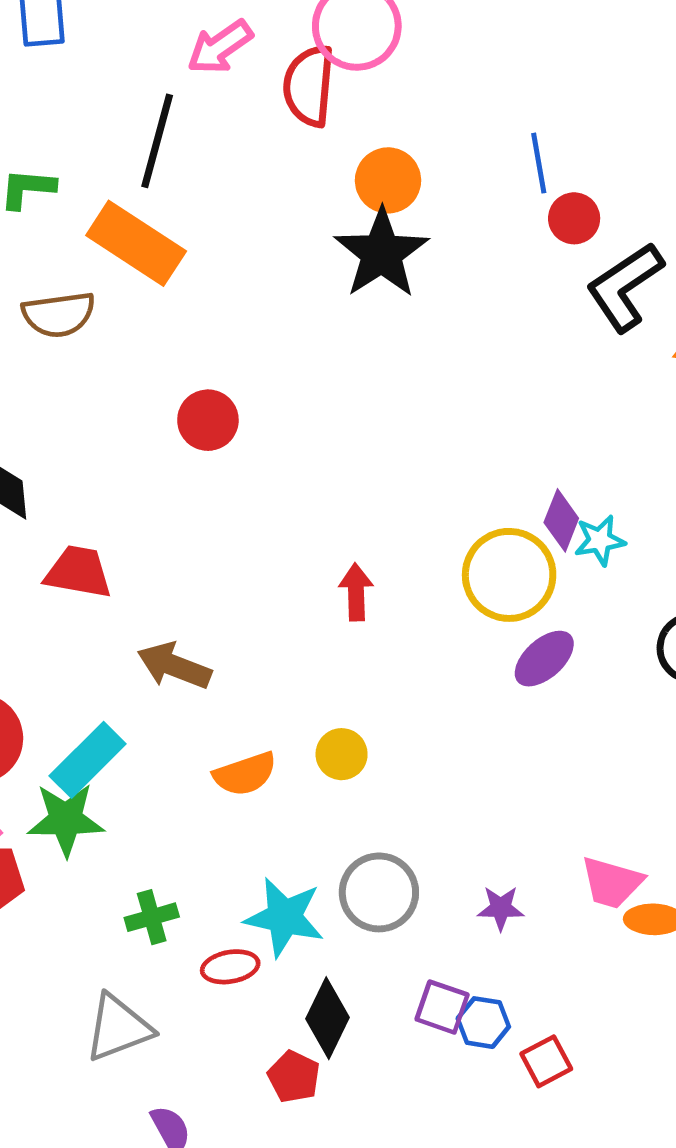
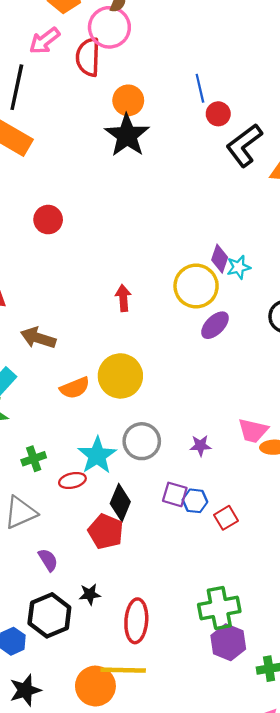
yellow circle: (342, 754) -> (120, 376), size x1.8
cyan star: (284, 917) -> (97, 455), turned 30
red pentagon: (294, 1077) -> (106, 531), size x1.4

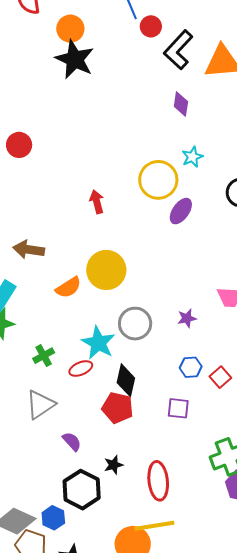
purple diamond: (220, 259) -> (181, 104), moved
purple square: (175, 494) -> (178, 408), moved

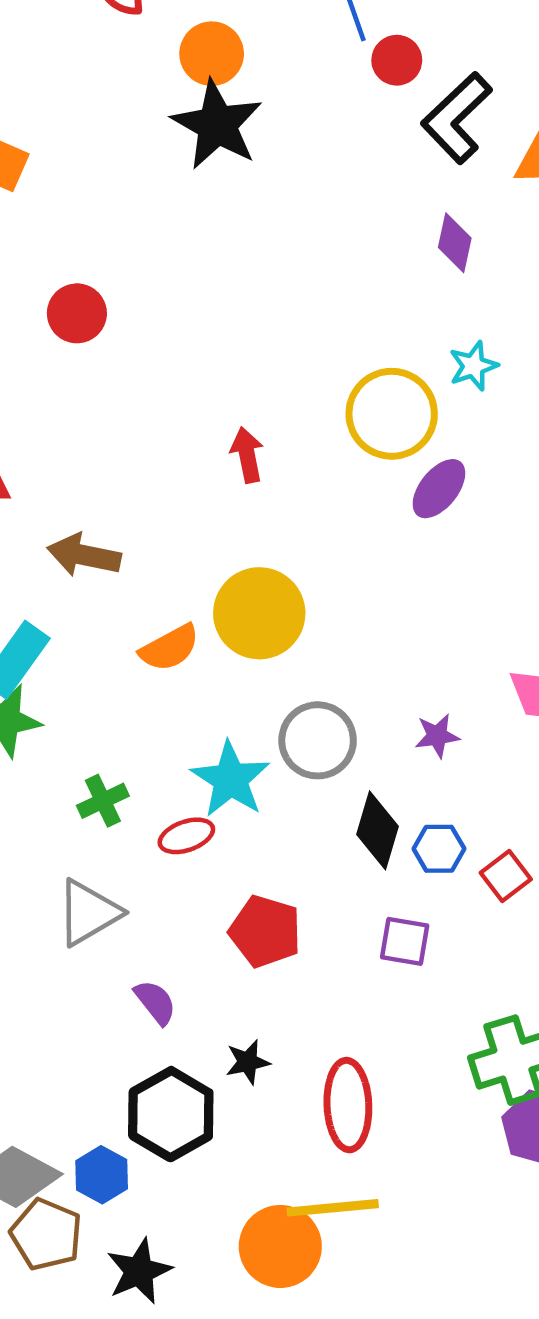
black diamond: (126, 380) -> (378, 830), moved

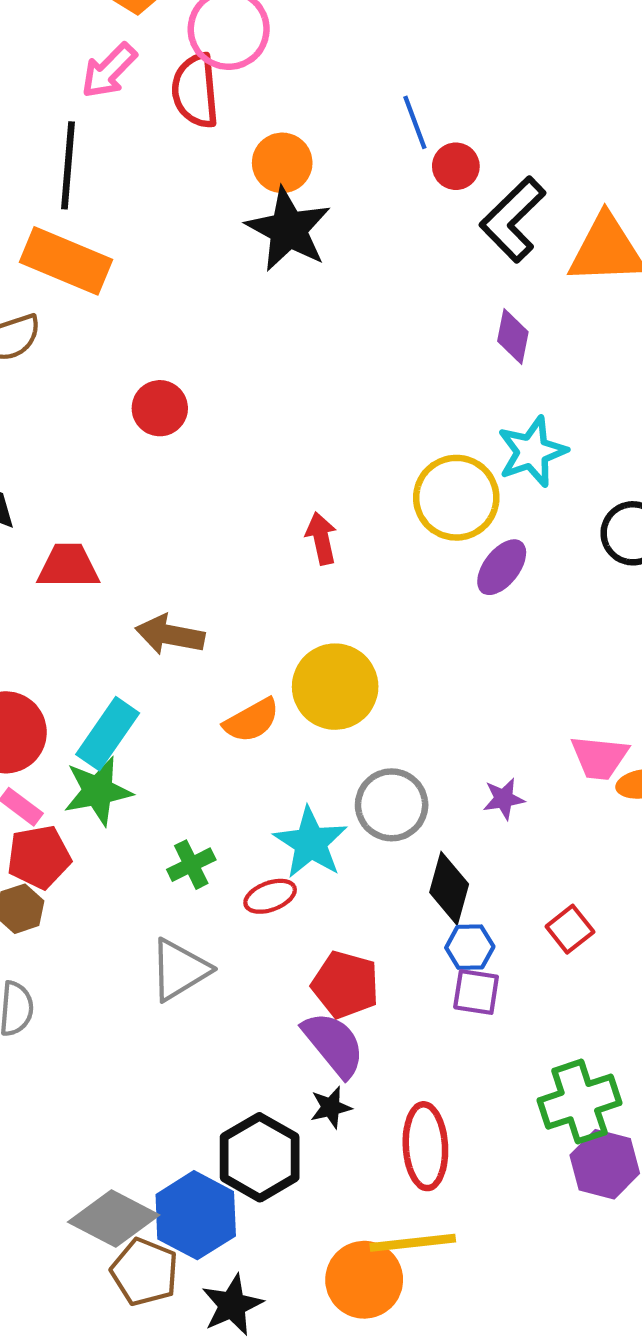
cyan star: (473, 366) -> (532, 452), size x1.5
blue hexagon: (439, 849) -> (470, 947), moved
purple semicircle: (155, 1002) -> (334, 1044), moved, size x1.6
blue hexagon: (102, 1175) -> (196, 1215), size x1.6

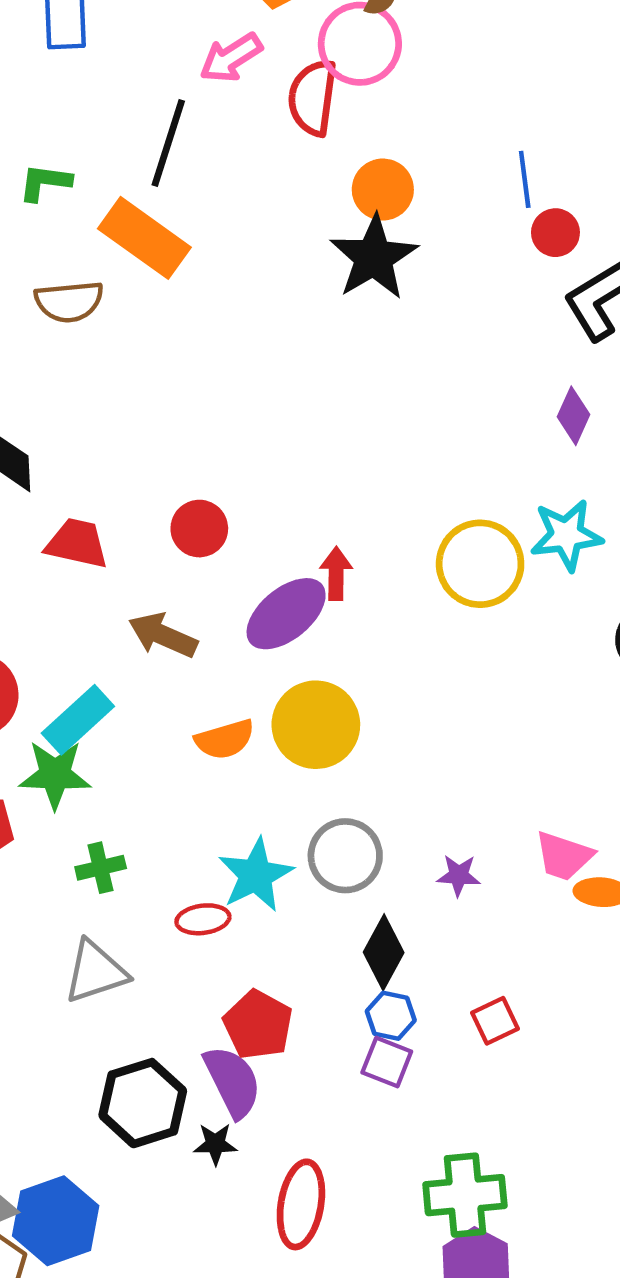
red circle: (160, 408) -> (199, 529), moved
purple ellipse: (502, 567) -> (286, 614), moved, size x1.4
green cross: (191, 865) -> (101, 868), moved
black hexagon: (260, 1157) -> (143, 1103), moved

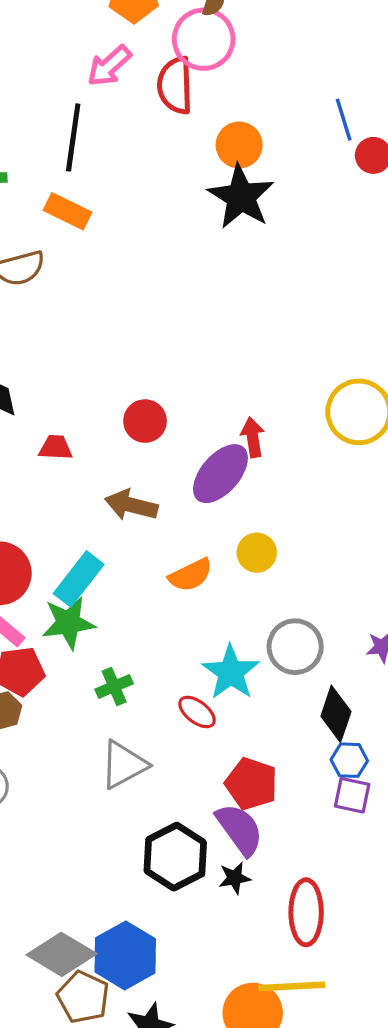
orange rectangle: (144, 238) -> (67, 211), size x0.7
red trapezoid: (77, 543) -> (56, 448), size x0.7
yellow circle: (316, 725) -> (257, 553), size x0.6
red ellipse: (203, 919) -> (197, 712), turned 54

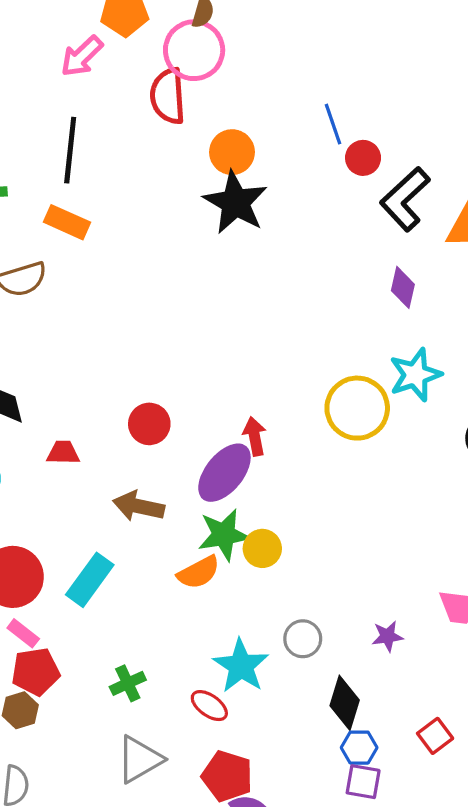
pink arrow: (109, 66) -> (82, 56), moved
green star: (68, 623) -> (224, 535), moved
gray circle: (295, 647) -> (303, 639), size x0.7
red pentagon: (251, 784) -> (227, 776), moved

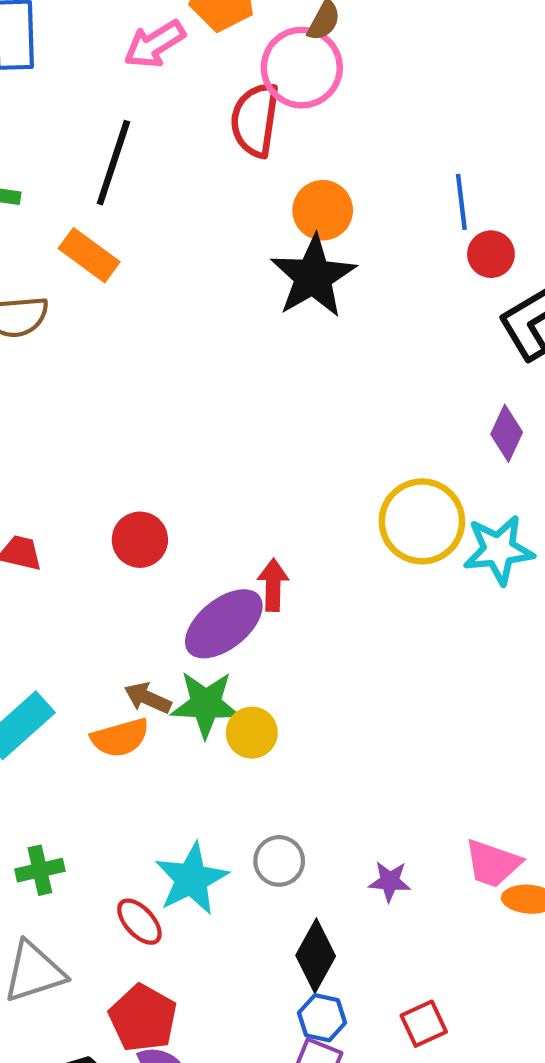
yellow circle: (357, 408) -> (422, 521), moved
brown arrow: (139, 506) -> (148, 698), moved, size x0.7
orange semicircle: (199, 572) -> (120, 738), moved

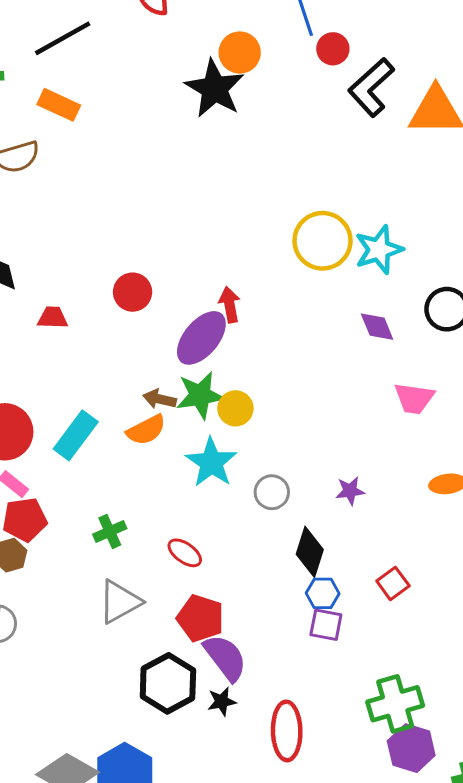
black line: (113, 163) -> (63, 38), turned 54
orange circle: (323, 210) -> (240, 53), moved
purple diamond: (507, 433) -> (377, 327), moved, turned -36
pink trapezoid: (493, 863) -> (414, 398), moved
cyan star: (191, 879) -> (211, 462), moved

